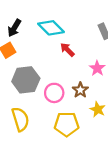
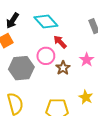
brown star: (80, 90) -> (63, 68), moved
pink circle: (54, 93) -> (46, 56), moved

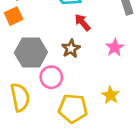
pink circle: (46, 56) -> (51, 77), moved
brown star: (63, 68) -> (71, 49), moved

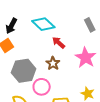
pink star: (115, 47) -> (85, 58), size x1.5

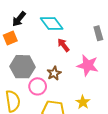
pink star: (85, 58) -> (88, 65), turned -30
brown star: (53, 63) -> (54, 73), moved

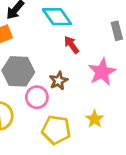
pink star: (88, 65) -> (102, 72), turned 30

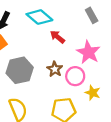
pink circle: (37, 97) -> (75, 76), moved

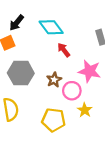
pink star: (88, 52) -> (90, 71), turned -30

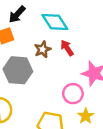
brown star: (54, 80) -> (43, 49), moved

